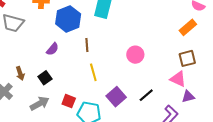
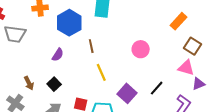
orange rectangle: (188, 27) -> (178, 21), moved
brown square: (187, 58) -> (192, 46), turned -36

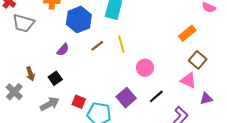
brown line: (91, 46) -> (97, 46), turned 56
pink circle: (141, 49) -> (145, 68), moved
yellow line: (101, 72) -> (121, 44), moved
purple triangle: (198, 84) -> (206, 98), moved

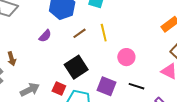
black square: (55, 78) -> (76, 67), moved, size x1.6
black line: (156, 96) -> (137, 86), turned 56
purple square: (126, 98) -> (106, 86), turned -30

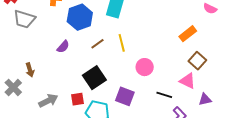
black line: (137, 86) -> (164, 95), moved
red square: (59, 89) -> (77, 99), turned -32

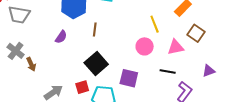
yellow line: (122, 43) -> (155, 24), moved
brown line: (97, 44) -> (95, 30), turned -40
pink triangle: (188, 81) -> (176, 47), moved, turned -30
gray cross: (13, 87) -> (16, 51), moved

